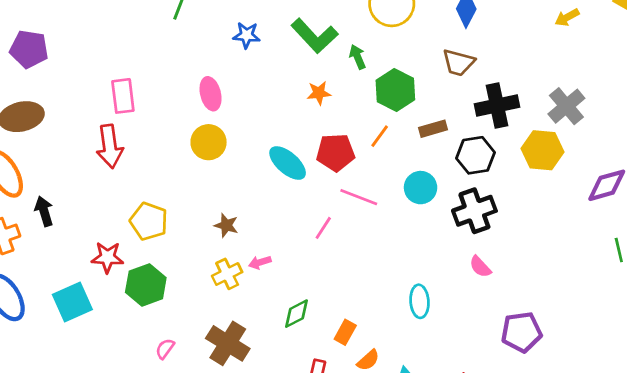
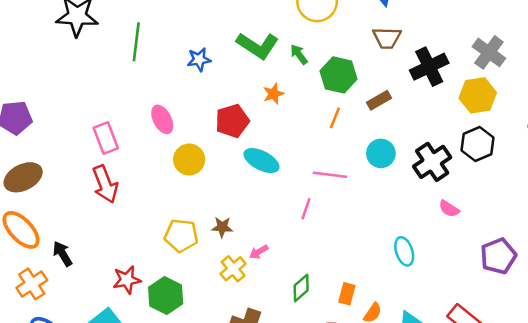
pink ellipse: (211, 94) -> (162, 119), moved
red pentagon: (336, 152) -> (232, 121), moved
black hexagon: (476, 155) -> (478, 144), moved
yellow pentagon: (149, 221) -> (181, 236), moved

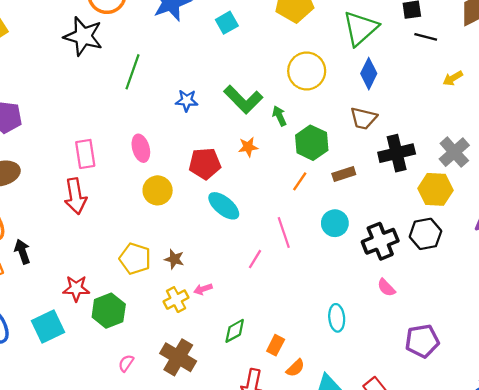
pink line: (330, 175) -> (284, 233), turned 52

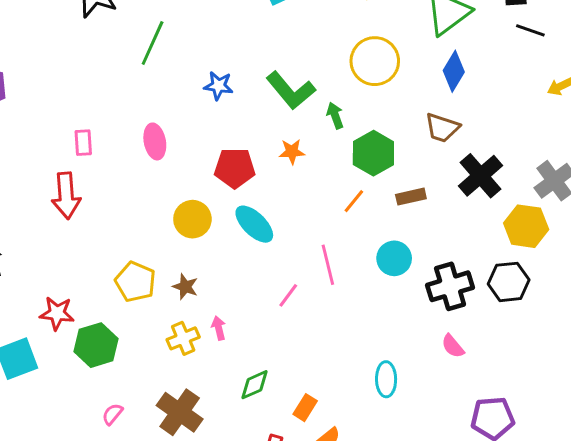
black cross: (397, 153) -> (481, 176), turned -32
pink rectangle: (85, 154) -> (83, 143), size x0.7
yellow circle: (158, 190) -> (192, 219), moved
pink arrow: (203, 289) -> (219, 328), turned 90

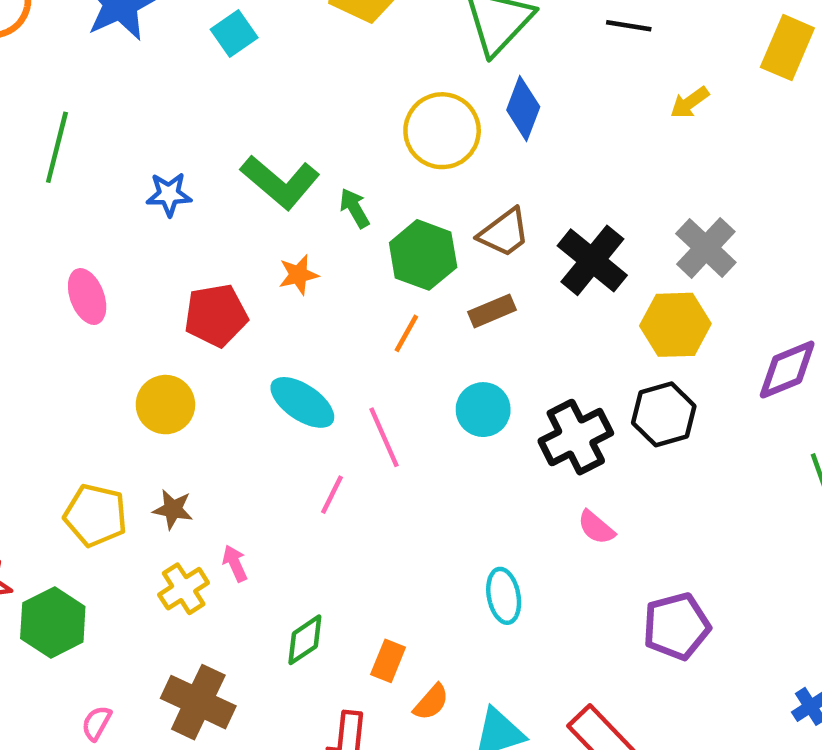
yellow circle: (375, 61) -> (442, 131), moved
brown trapezoid: (442, 128) -> (504, 233), moved, turned -45
cyan ellipse: (254, 224) -> (302, 402), moved

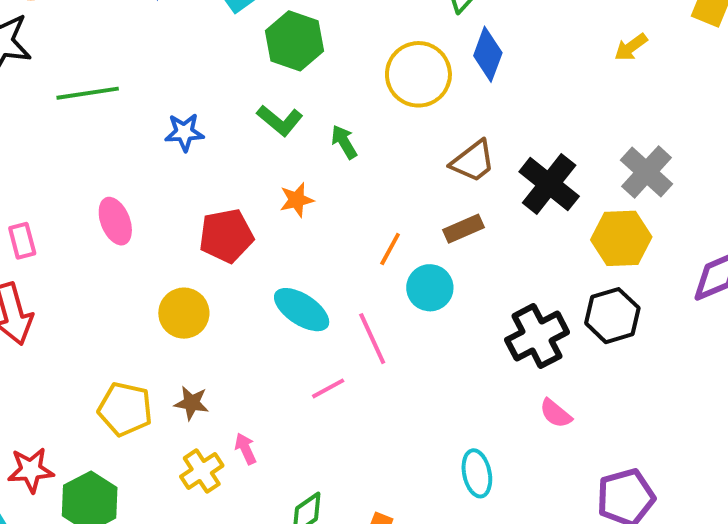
green line: (57, 147) -> (88, 93), turned 68
green L-shape: (280, 182) -> (280, 120), size x0.7
green hexagon: (423, 255) -> (294, 41), moved
cyan circle: (483, 410) -> (430, 288), moved
pink line: (332, 495) -> (328, 388), turned 36

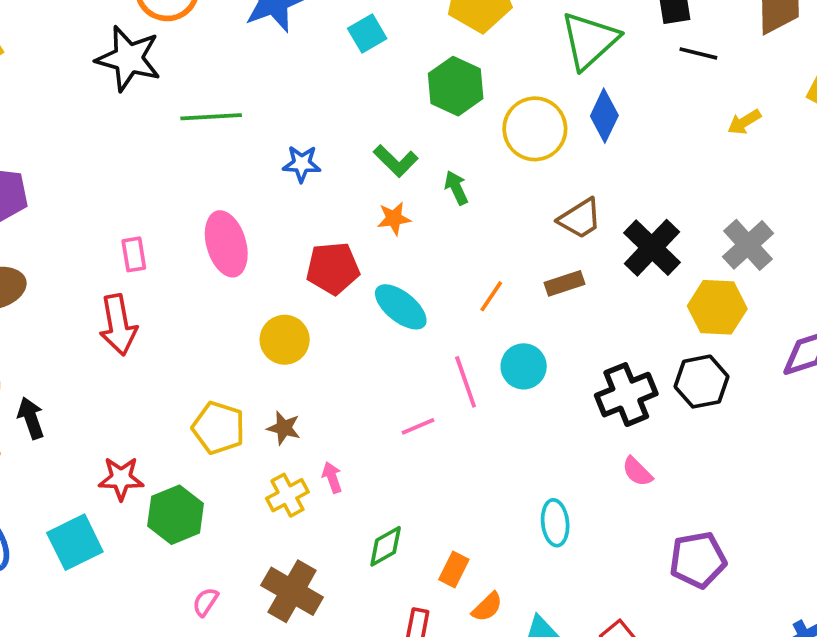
green hexagon: (294, 41) -> (456, 86), moved
orange star: (297, 200) -> (394, 218), moved
pink ellipse: (115, 221) -> (226, 244), size x1.4
cyan circle: (430, 288) -> (524, 366), moved
cyan ellipse: (302, 310) -> (401, 307), moved

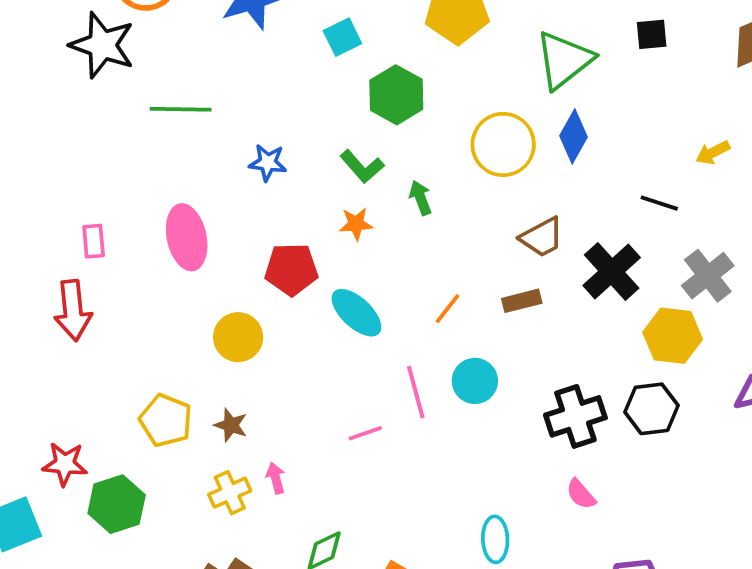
black line: (698, 53) -> (659, 203), moved
green hexagon: (456, 86) -> (396, 95), moved

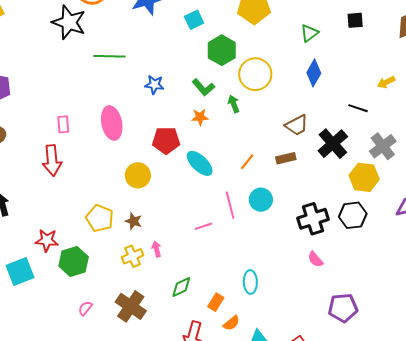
green triangle: (564, 60) -> (309, 33), size x0.6
yellow circle: (503, 144) -> (255, 74), moved
cyan ellipse: (495, 539) -> (250, 282), moved

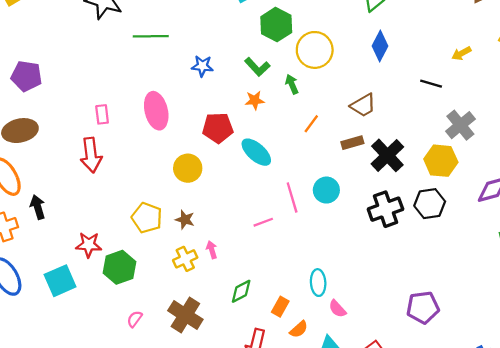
black cross: (333, 144) -> (387, 155), moved
orange line: (247, 162) -> (311, 124), moved
pink semicircle: (315, 259) -> (337, 309), moved

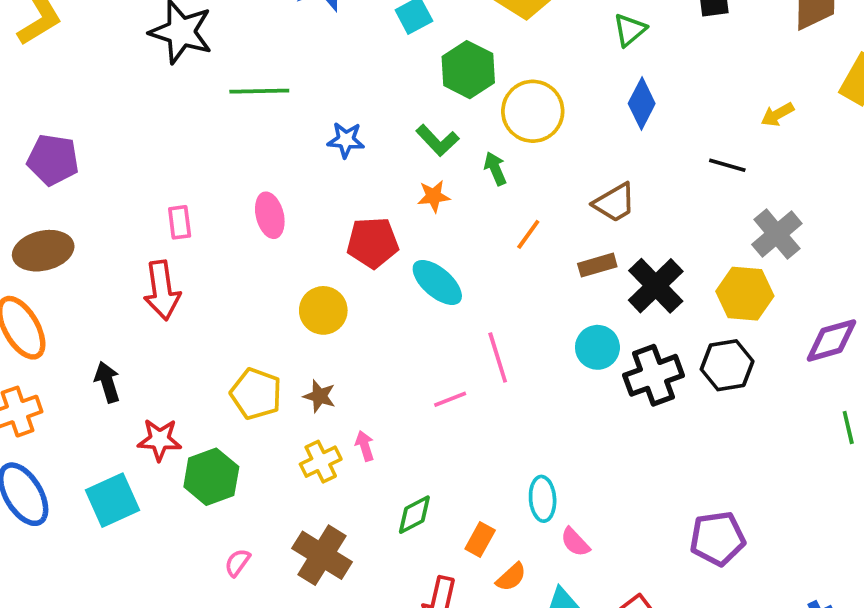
pink ellipse: (156, 111) -> (270, 215), size x0.7
cyan circle: (326, 190) -> (597, 347), moved
black arrow: (38, 207) -> (107, 382), moved

